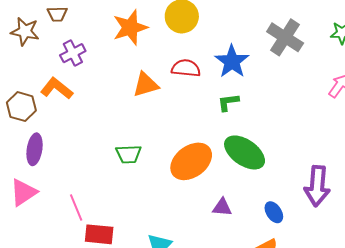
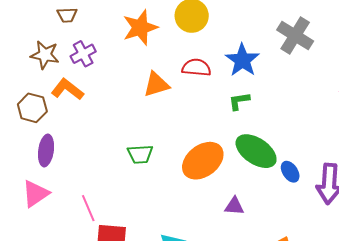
brown star: (25, 31) -> (45, 55), moved
blue ellipse: (274, 212) -> (290, 172), moved

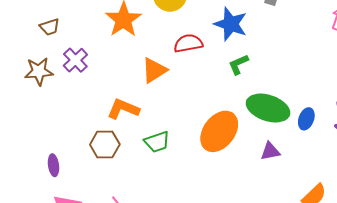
orange L-shape: (67, 89) -> (123, 109), moved
brown hexagon: (32, 108) -> (105, 144), moved
purple ellipse: (46, 150) -> (53, 165), moved, size x0.7
blue ellipse: (290, 172) -> (306, 119), turned 70
purple triangle: (234, 206) -> (270, 151), moved

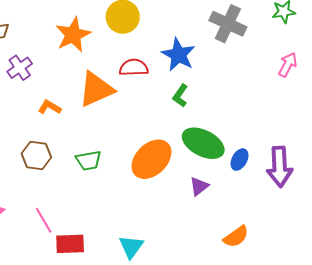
green L-shape: (238, 64) -> (180, 96), turned -40
orange triangle: (154, 70) -> (96, 89), size x1.4
orange L-shape: (123, 109) -> (49, 107), moved, size x0.7
purple triangle: (270, 151) -> (199, 186), turned -35

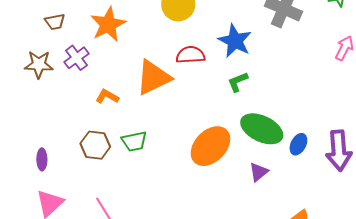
orange star: (73, 35) -> (108, 24), moved
green L-shape: (180, 96) -> (238, 82), turned 35
green trapezoid: (88, 160) -> (134, 141), moved

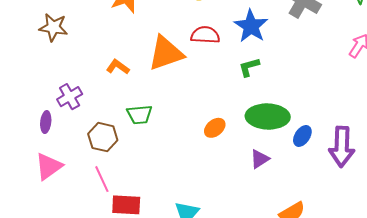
purple cross: (76, 58) -> (70, 97), moved
green ellipse: (262, 129) -> (268, 116), turned -30
brown hexagon: (95, 145) -> (103, 137), moved
orange ellipse: (210, 146) -> (215, 128), size x0.5

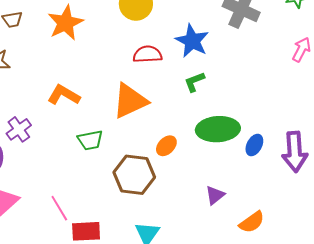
orange triangle: (166, 53) -> (130, 101), moved
orange L-shape: (118, 67) -> (64, 95), size x1.4
brown hexagon: (103, 137) -> (134, 175), moved, size x1.4
purple triangle: (260, 159) -> (215, 195), moved

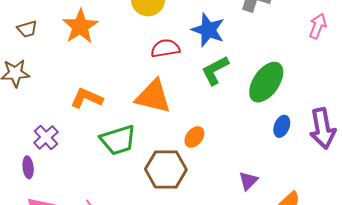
green L-shape: (194, 82) -> (215, 70), size x1.4
orange triangle: (130, 101) -> (153, 97), turned 45
green ellipse: (218, 129) -> (266, 82), moved, turned -45
green trapezoid: (90, 140) -> (118, 140), size x1.4

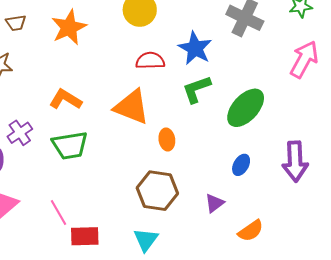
pink arrow: (318, 26) -> (304, 59), size x1.5
blue ellipse: (282, 126) -> (241, 165), moved
orange ellipse: (194, 137) -> (167, 140), moved, turned -55
green trapezoid: (118, 140) -> (70, 145), moved
brown hexagon: (166, 169) -> (157, 191), moved

